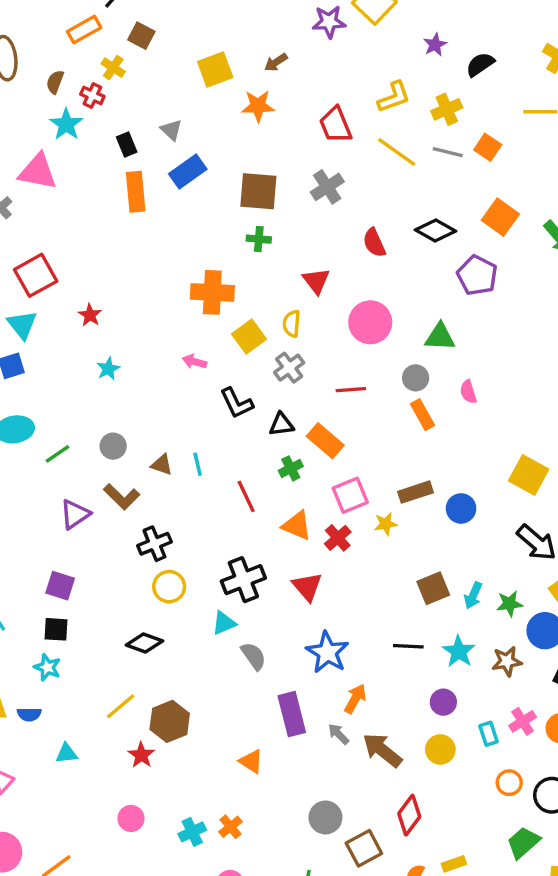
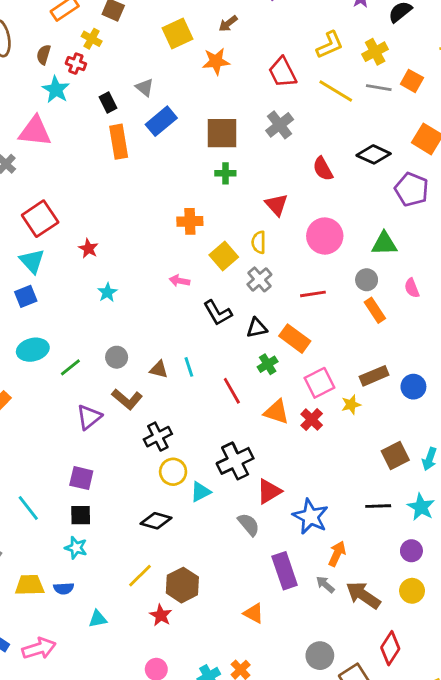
orange cross: (212, 292) -> (190, 221), size x0.7
red triangle: (307, 587) -> (269, 491), moved, turned 44
cyan triangle: (224, 623) -> (200, 492), moved

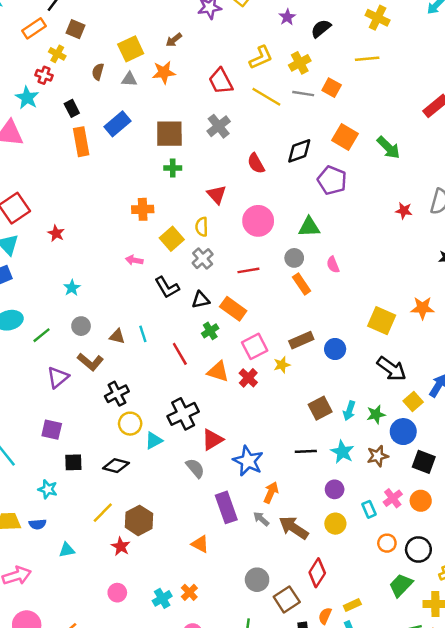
brown semicircle: (44, 55) -> (98, 72), moved
gray triangle: (145, 87) -> (129, 79), moved, turned -35
black diamond: (374, 154) -> (299, 151), turned -44
cyan star: (107, 292) -> (72, 288), moved
black square: (81, 515) -> (73, 462), moved

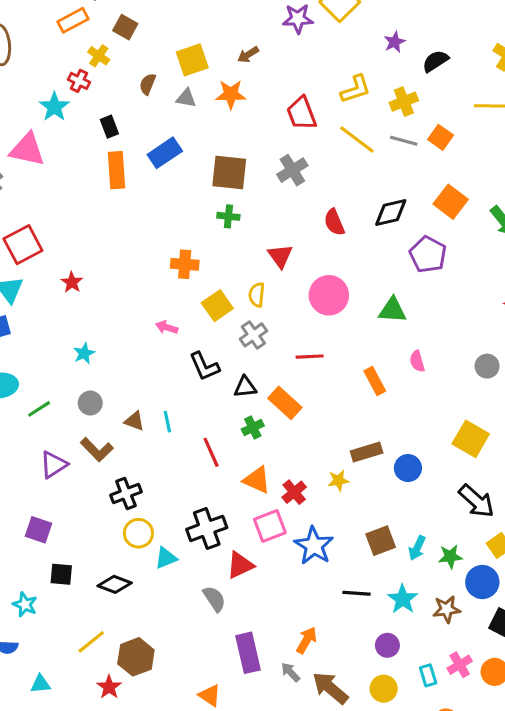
gray circle: (294, 258) -> (487, 366), moved
pink square: (255, 346) -> (270, 526), moved
blue star: (248, 461) -> (314, 546), moved

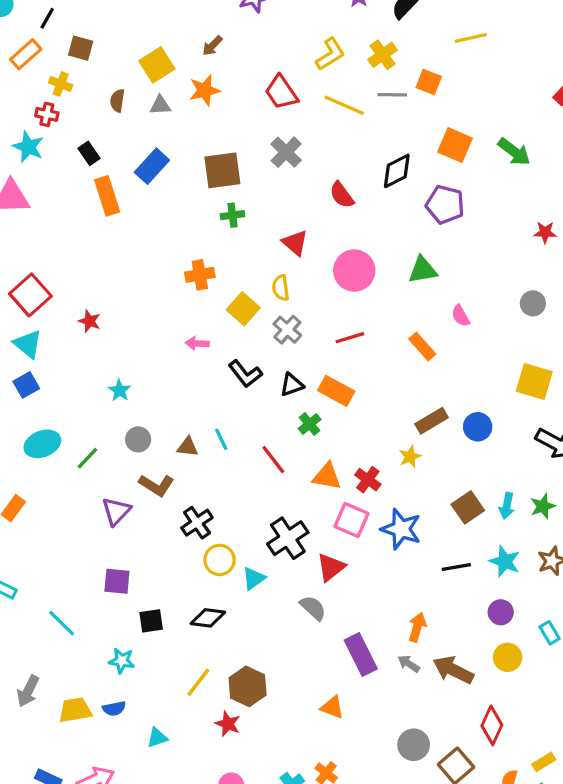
pink square: (270, 526) -> (352, 520), turned -32

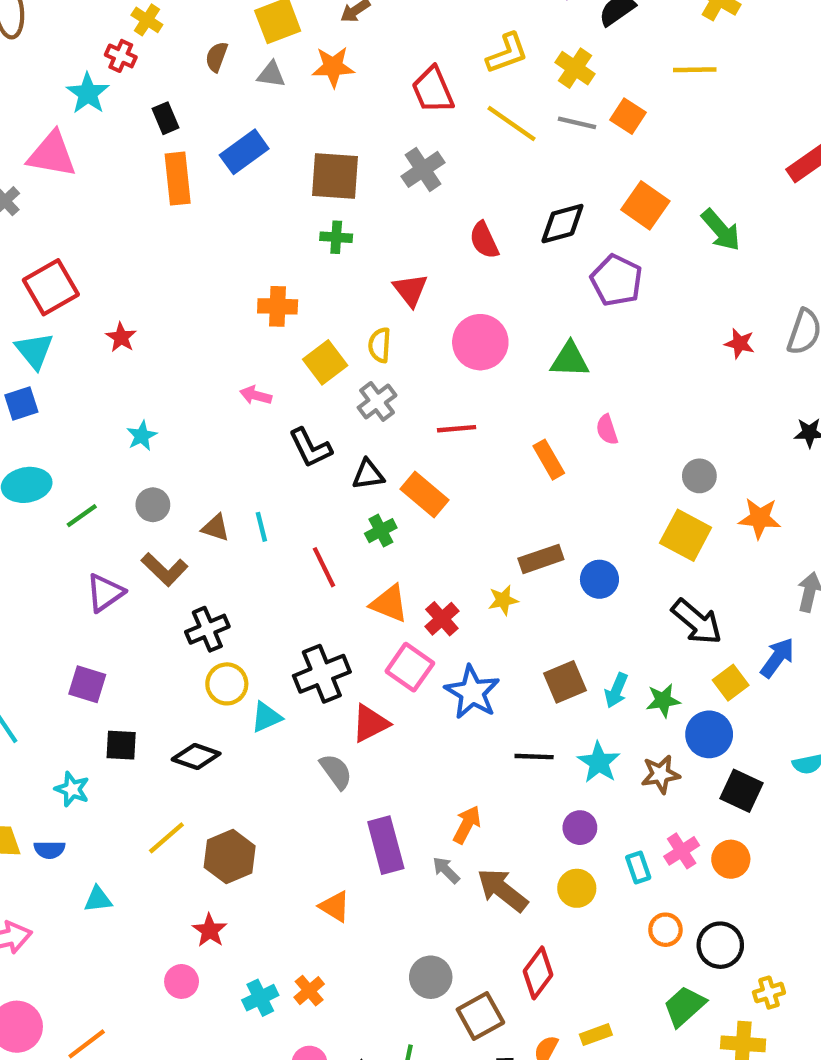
yellow cross: (383, 55) -> (575, 68), turned -32
gray circle: (533, 303) -> (699, 476), moved
red star: (228, 724) -> (210, 930), moved

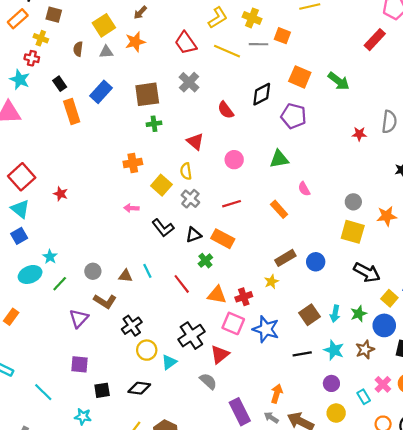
pink circle: (480, 342) -> (234, 160), size x0.7
cyan star: (142, 436) -> (50, 257), moved
red cross: (442, 619) -> (244, 297), turned 35

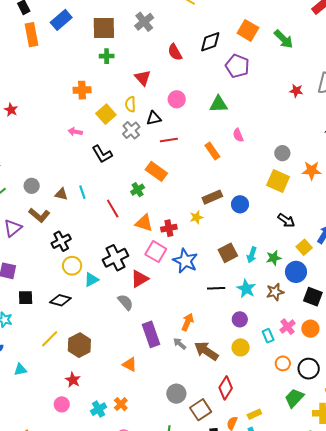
black triangle: (194, 235) -> (154, 118), moved
black arrow: (367, 272) -> (286, 220), size x0.7

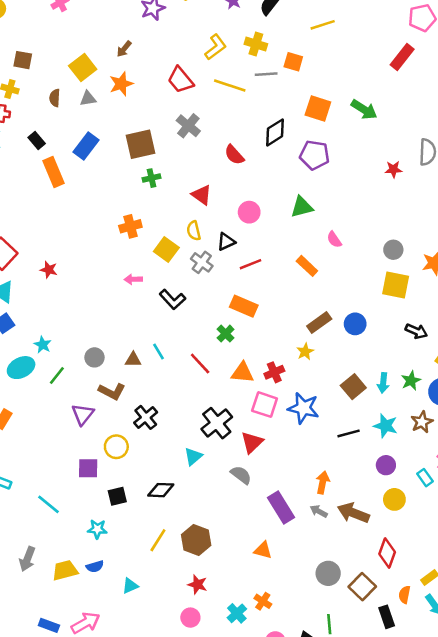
yellow circle: (72, 266) -> (116, 447), moved

